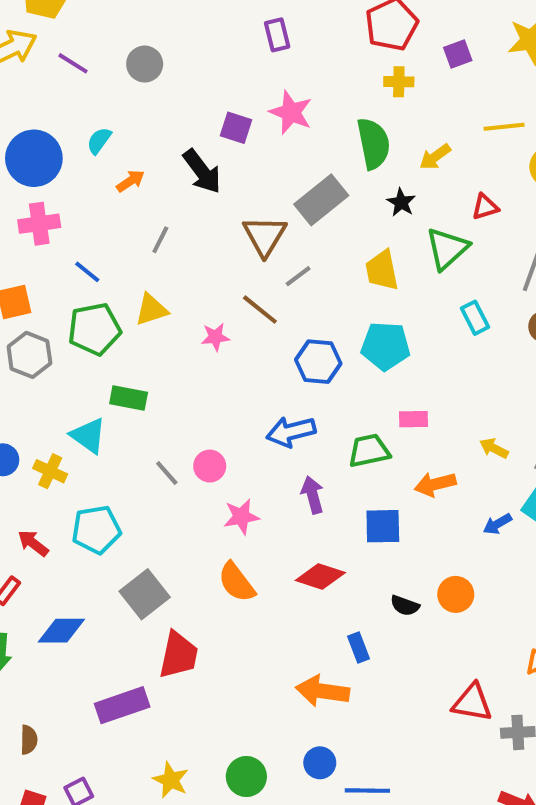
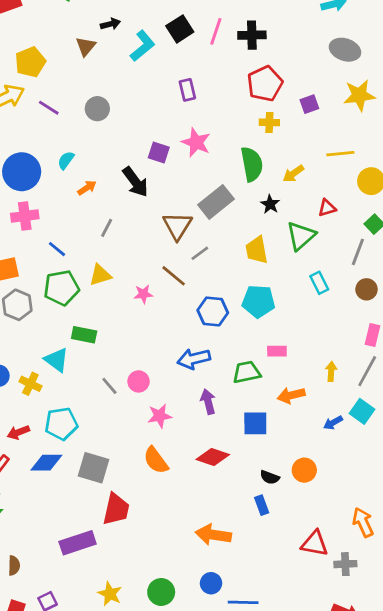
yellow arrow: (494, 448) -> (331, 371), turned 66
red arrow: (33, 543) -> (18, 432), turned -60
gray square: (145, 594) -> (94, 468), turned -36
blue diamond: (61, 631) -> (46, 463), moved
blue rectangle: (359, 647) -> (262, 505), moved

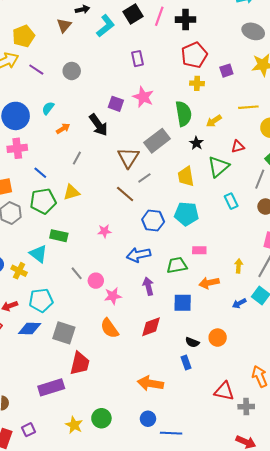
pink star: (143, 294) -> (104, 231), moved
pink circle: (139, 381) -> (96, 281), moved
red diamond: (213, 457) -> (151, 327), turned -40
green circle: (161, 592) -> (101, 418), moved

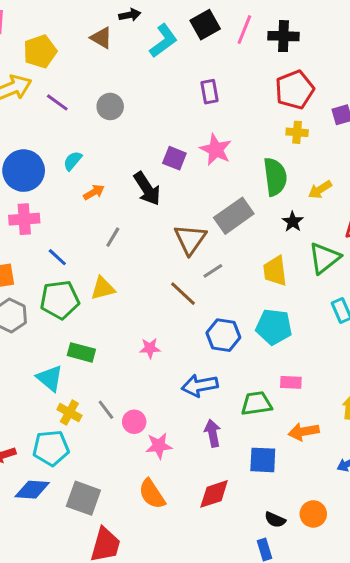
brown triangle: (64, 25) -> (101, 38), turned -42
yellow cross: (19, 271) -> (69, 413), moved

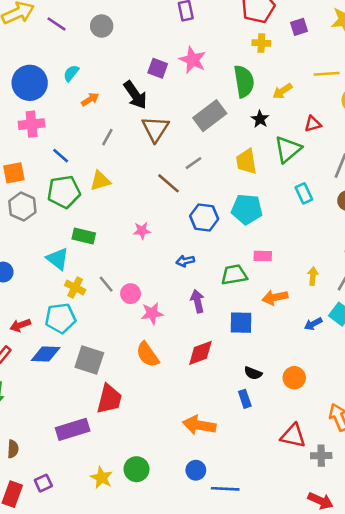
brown triangle: (190, 239) -> (155, 129), moved
blue arrow: (200, 386) -> (185, 261), size x0.6
orange circle: (313, 514) -> (294, 378), moved

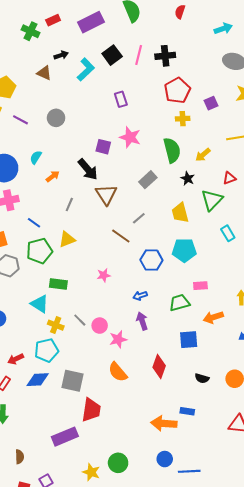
gray rectangle: (210, 116) -> (148, 180), size x0.7
purple arrow: (197, 301) -> (142, 321), moved
red diamond: (200, 353) -> (159, 367), turned -45
blue rectangle: (245, 399) -> (187, 411), moved, turned -56

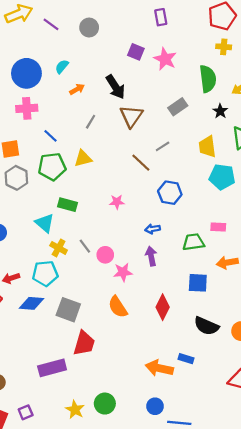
purple square: (103, 147) -> (136, 52), moved
cyan pentagon: (184, 250) -> (222, 177), moved
black semicircle: (202, 378) -> (206, 326), size x1.6

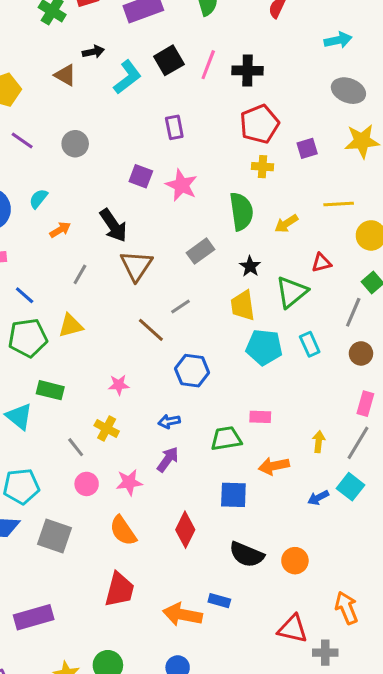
black star: (220, 111) -> (250, 266), moved
yellow cross: (59, 248) -> (107, 428), moved
pink circle: (105, 255) -> (87, 484), moved
purple arrow: (151, 256) -> (168, 459), turned 48
red trapezoid: (84, 343) -> (120, 590), moved

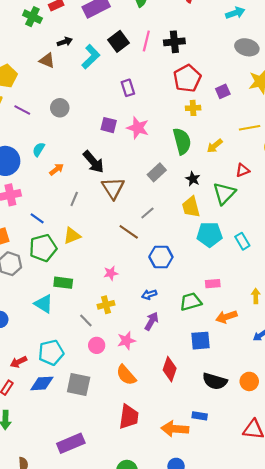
cyan rectangle: (310, 344) -> (242, 241), moved
yellow cross: (107, 428) -> (106, 305), turned -35

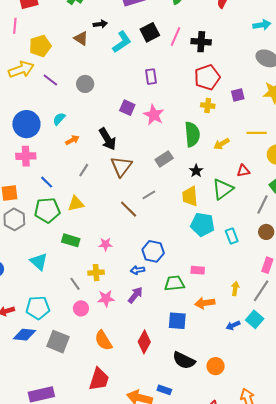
blue hexagon: (161, 257) -> (153, 251), moved
green rectangle: (63, 283) -> (71, 240), moved
pink star: (126, 341) -> (106, 299), moved

